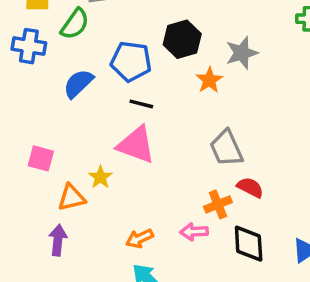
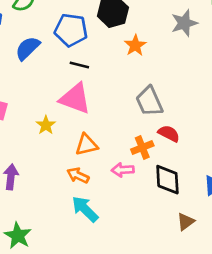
gray star: (242, 53) -> (184, 23), moved
orange triangle: (71, 198) -> (86, 145), moved
orange arrow: (140, 238) -> (78, 175), turned 50

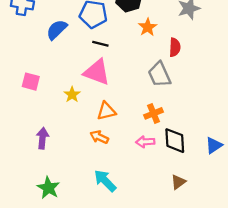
red semicircle: (169, 134) -> (175, 47), moved, turned 66
pink arrow: (123, 170) -> (145, 142), moved
cyan arrow: (85, 209) -> (105, 181), moved
brown triangle: (186, 222) -> (178, 182), moved

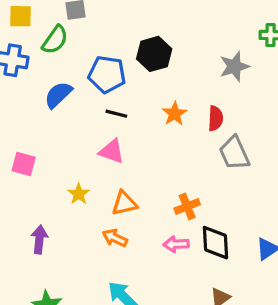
orange star: (148, 27) -> (175, 114), moved
pink triangle: (97, 72) -> (112, 151), size x0.7
gray trapezoid: (159, 74) -> (234, 153), moved
yellow star: (72, 95) -> (79, 194), moved

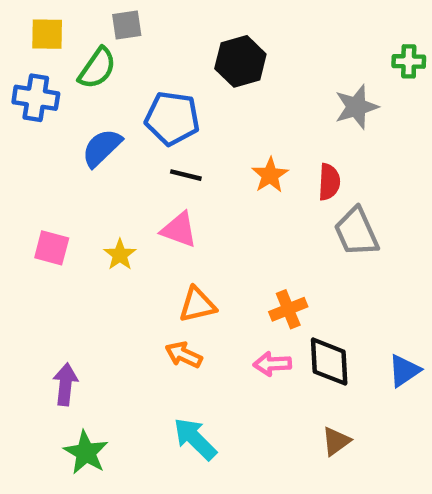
black hexagon: (154, 54) -> (240, 61), moved
yellow star: (79, 194) -> (120, 255), moved
purple arrow: (39, 239) -> (65, 384), moved

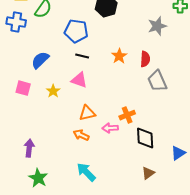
blue semicircle: (102, 148) -> (40, 60), moved
pink arrow: (272, 364) -> (110, 128), moved
blue triangle: (404, 371) -> (178, 153), moved

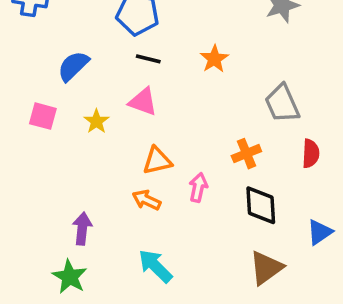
red semicircle: (145, 59) -> (311, 154), moved
orange cross: (127, 115) -> (246, 154), moved
pink arrow: (110, 128) -> (198, 187), turned 105
purple arrow: (29, 148) -> (82, 229), moved
brown triangle: (148, 173) -> (266, 268), size x1.5

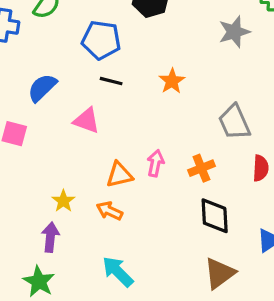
pink triangle: (143, 102) -> (86, 120), moved
yellow star: (96, 121) -> (63, 201), moved
pink arrow: (198, 187) -> (155, 163), moved

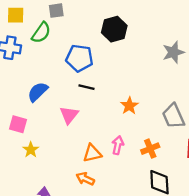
orange star: (172, 81) -> (129, 106), moved
pink triangle: (86, 120) -> (69, 115), turned 48
yellow star: (63, 201) -> (31, 150), moved

